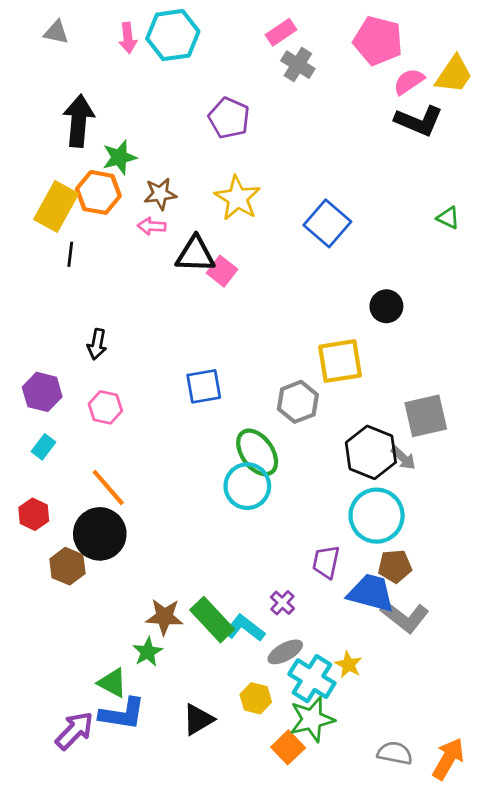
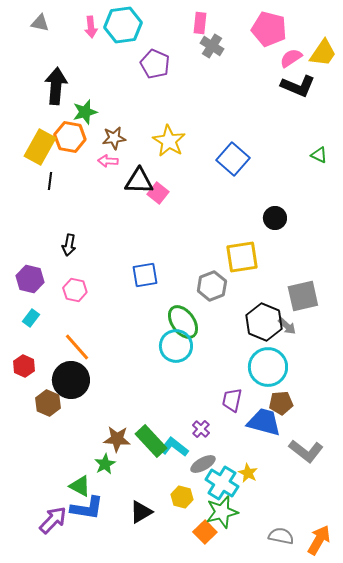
pink rectangle: (281, 32) -> (200, 23), turned -50
purple pentagon: (229, 118) -> (155, 64), moved
gray L-shape: (405, 617) -> (306, 451), moved

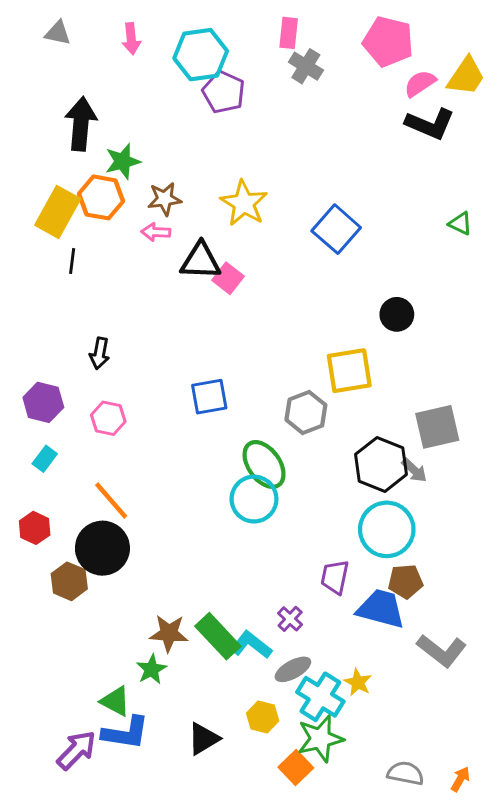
cyan hexagon: (123, 25) -> (201, 55), moved
orange arrow: (319, 540) -> (460, 779), size x0.6

